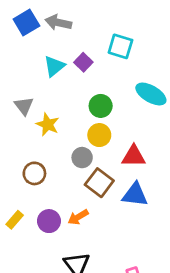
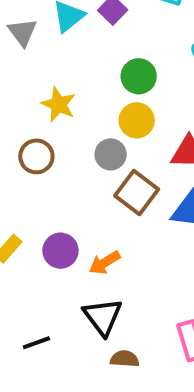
gray triangle: (24, 106) -> (22, 32), moved
brown circle: (34, 173) -> (36, 156), moved
orange arrow: (78, 217) -> (105, 263), moved

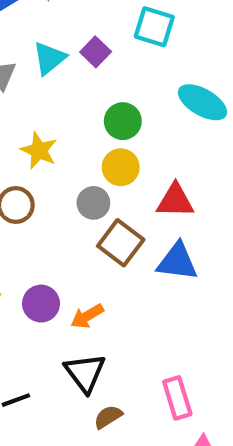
brown semicircle: (125, 359) -> (108, 417), turned -36

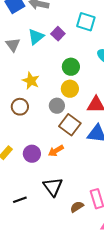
orange arrow: (87, 316) -> (56, 151), moved
brown semicircle: (108, 417) -> (77, 207), moved

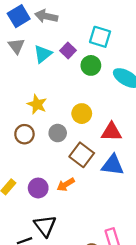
gray triangle: (13, 45) -> (16, 46), moved
green circle: (71, 67) -> (91, 65), moved
gray circle: (57, 106) -> (58, 133), moved
black triangle: (53, 187) -> (45, 226), moved

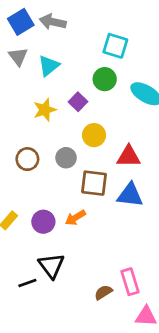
purple square: (68, 51) -> (78, 102), moved
yellow star: (37, 104) -> (45, 110), moved, turned 30
brown square: (82, 155) -> (94, 183), turned -30

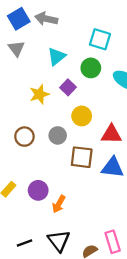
cyan triangle: (49, 66) -> (56, 56), moved
orange arrow: (75, 218) -> (59, 204), moved, turned -30
black triangle: (51, 266) -> (59, 241), moved

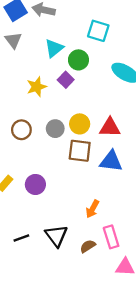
green circle: (91, 68) -> (78, 60), moved
yellow circle: (82, 116) -> (80, 124), moved
orange arrow: (59, 204) -> (92, 209), moved

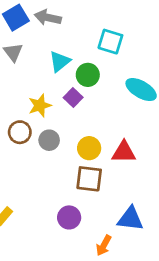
gray circle: (55, 129) -> (49, 140), moved
brown circle: (21, 130) -> (20, 132), moved
blue triangle: (111, 161) -> (130, 219), moved
purple circle: (35, 184) -> (69, 217), moved

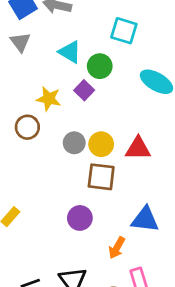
cyan triangle: (60, 62) -> (70, 52), turned -50
yellow star: (40, 106) -> (49, 99), turned 30
gray circle: (49, 140) -> (74, 143), moved

